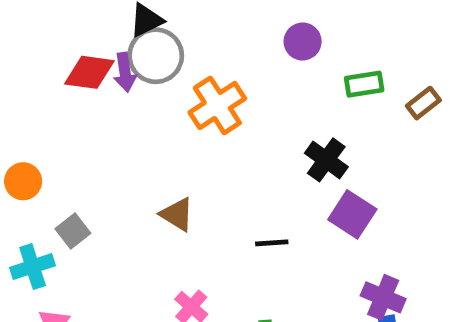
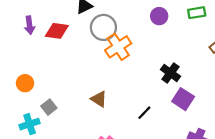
gray circle: (156, 56) -> (103, 27), moved
purple arrow: (125, 72) -> (30, 25), moved
green rectangle: (364, 84) -> (197, 13), moved
black line: (272, 243) -> (144, 113), turned -42

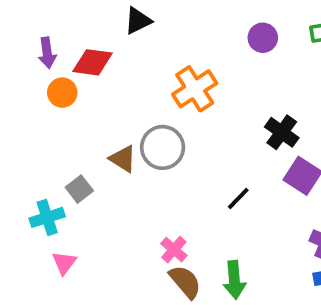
gray circle: (103, 27) -> (163, 147), moved
orange circle: (25, 83) -> (62, 93), moved
brown triangle: (99, 99) -> (123, 159), moved

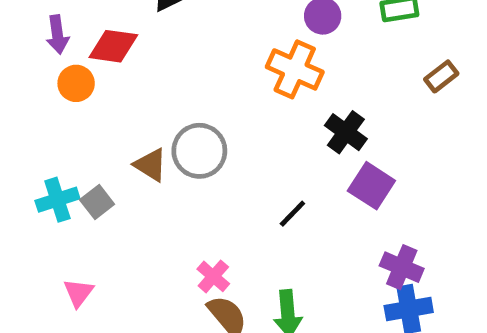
orange cross: (195, 89) -> (295, 69), moved, turned -33
cyan cross: (47, 217) -> (57, 200), moved

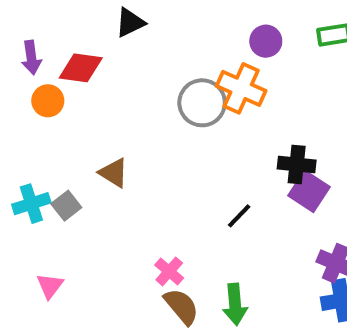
black cross: (346, 132) -> (297, 165), moved, turned -30
gray circle: (199, 151) -> (202, 103), moved

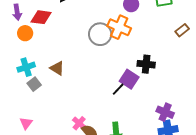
purple square: (309, 191) -> (129, 79), moved
cyan cross: (31, 204) -> (26, 67), moved
pink cross: (169, 271) -> (79, 123), moved

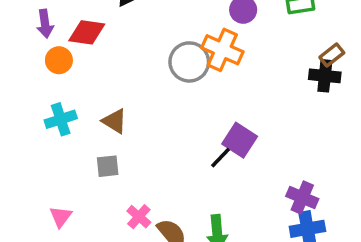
black cross: (146, 64) -> (325, 76), moved
gray square: (34, 84) -> (108, 166), moved, turned 32
pink cross: (79, 123) -> (139, 217), moved

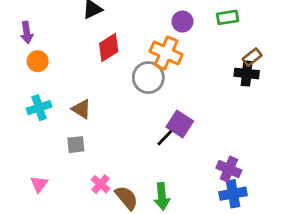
red diamond: (87, 32) -> (109, 48), moved, turned -40
gray circle: (189, 62) -> (148, 78), moved

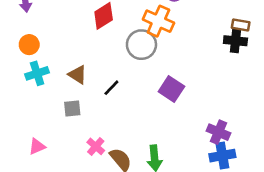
brown rectangle: (252, 57) -> (241, 25), turned 48
orange circle: (38, 61) -> (29, 45), moved
black line: (165, 138) -> (111, 88), moved
pink triangle: (39, 184) -> (37, 146), turned 30

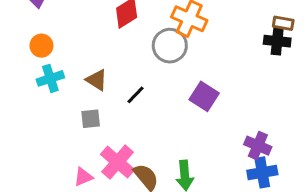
pink triangle: (37, 146) -> (83, 177), moved
pink cross: (96, 146) -> (118, 162), size x1.6

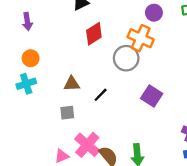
cyan cross: (50, 78) -> (26, 84), moved
brown triangle: (97, 80) -> (72, 84), turned -35

